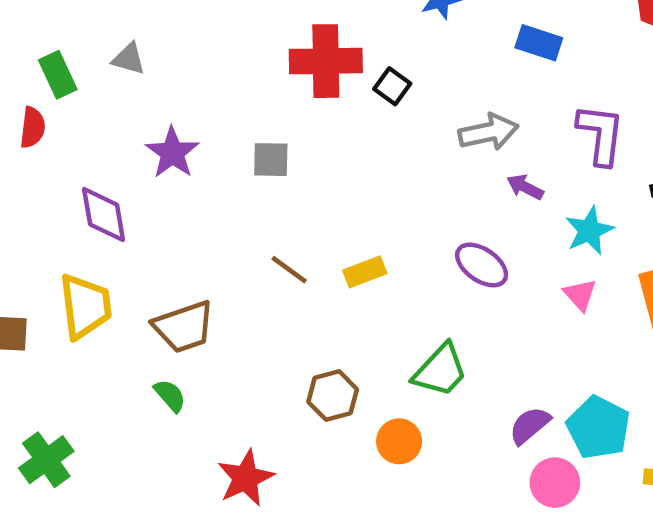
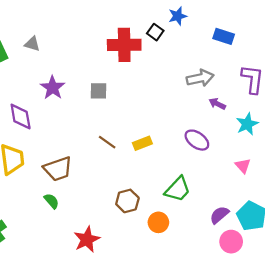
black square: (392, 86) -> (155, 32), moved
pink triangle: (580, 295) -> (243, 166), moved

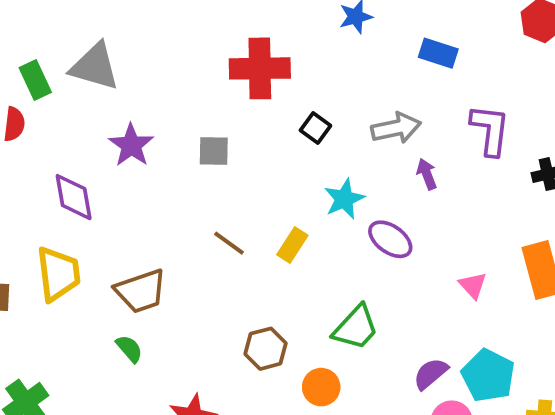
black square: (155, 32) -> (315, 128), moved
gray triangle: (32, 44) -> (95, 67), size x1.8
purple arrow: (217, 104) -> (427, 174), turned 42
cyan star: (247, 124) -> (344, 199), moved
yellow rectangle: (142, 143) -> (292, 245), turned -36

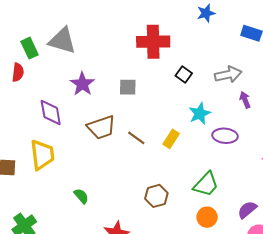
purple ellipse: (390, 239) -> (225, 136), turned -30
brown trapezoid: (141, 291) -> (101, 127), moved
orange circle: (321, 387) -> (207, 217), moved

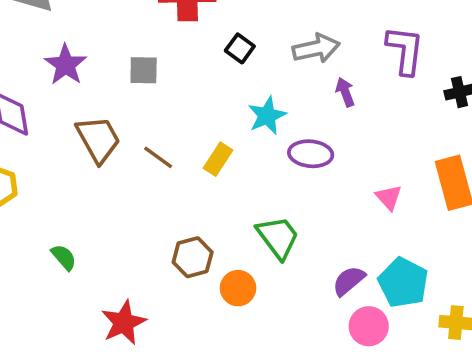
brown trapezoid: (101, 127) -> (98, 139), turned -100
green trapezoid: (206, 184) -> (278, 237), turned -80
orange circle: (207, 217) -> (238, 288), moved

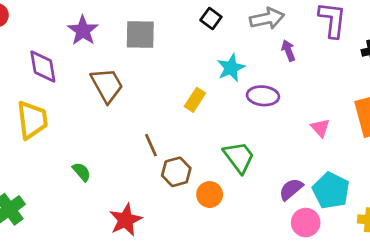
gray square: (144, 70) -> (140, 34), size x1.4
brown line: (158, 157) -> (151, 145), moved, turned 30

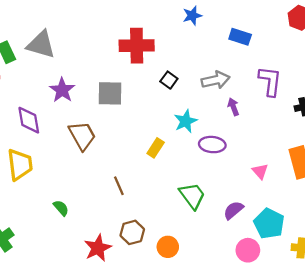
brown hexagon: (176, 172) -> (132, 232), moved
purple semicircle: (291, 189) -> (233, 210), moved
orange circle: (210, 195) -> (168, 247), moved

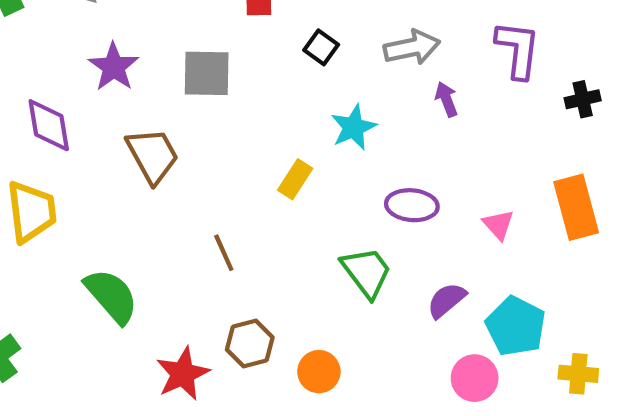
purple ellipse: (212, 145) -> (412, 205), moved
green semicircle: (61, 208) -> (111, 296), size x1.8

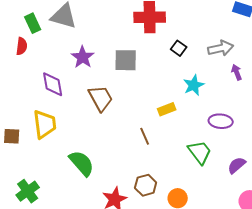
yellow rectangle: (295, 179) -> (167, 109), turned 36
brown line: (224, 253) -> (145, 136), moved

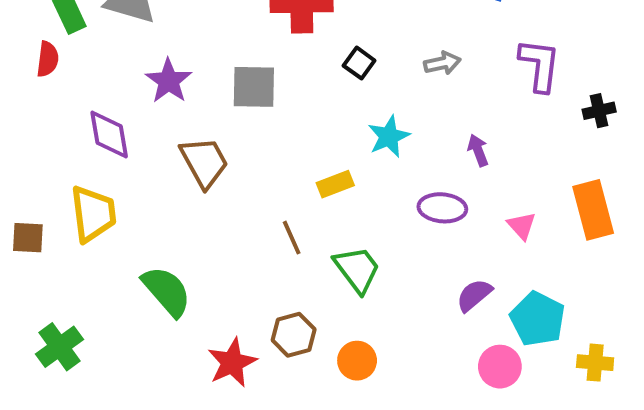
gray arrow: (221, 48) -> (442, 63), size x0.7
purple arrow: (237, 72) -> (478, 150), moved
green trapezoid: (200, 152) -> (357, 269), moved

